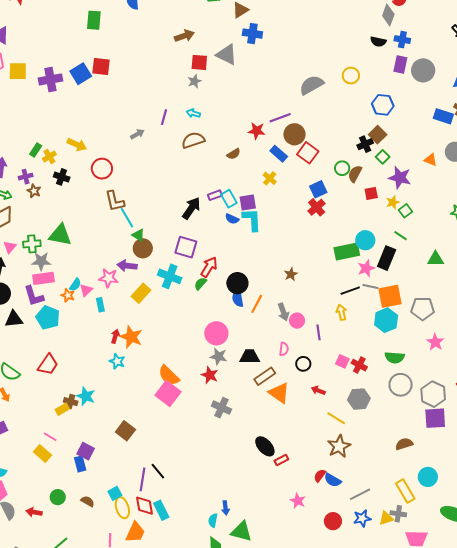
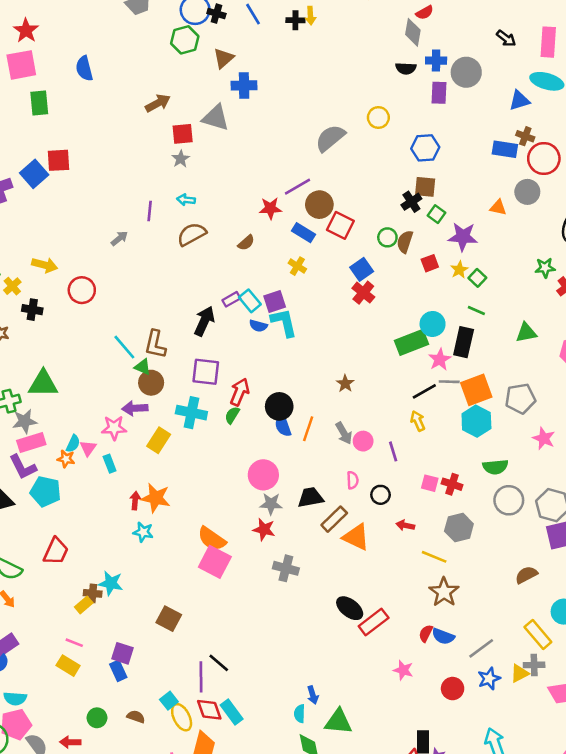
gray circle: (423, 70) -> (466, 72), moved
brown square: (378, 135) -> (425, 187), turned -30
brown L-shape: (115, 201) -> (155, 344), moved, turned 35
red rectangle: (281, 460) -> (374, 622), size x1.6

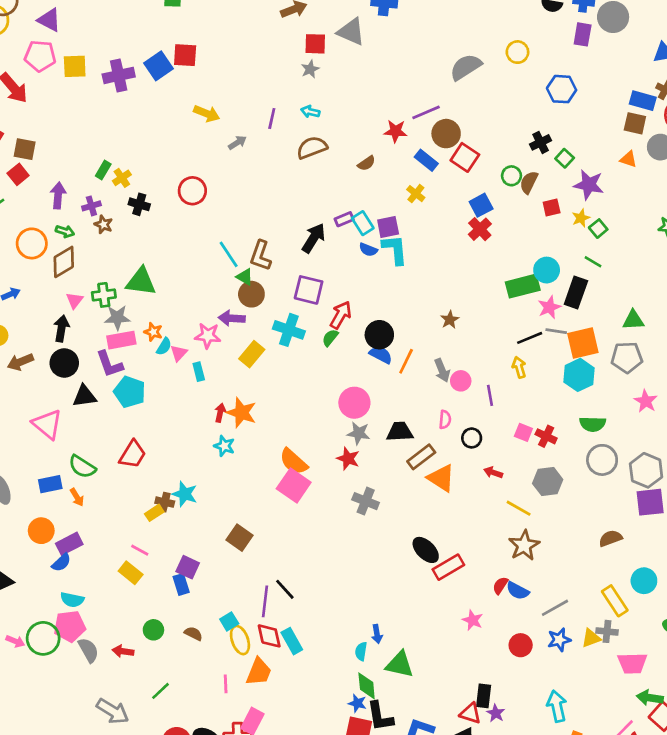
brown square: (425, 187) -> (635, 123), moved
yellow arrow: (45, 265) -> (207, 114), moved
green triangle: (526, 333) -> (633, 320), moved
blue semicircle: (283, 425) -> (381, 355), turned 130
orange star: (66, 459) -> (153, 332), moved

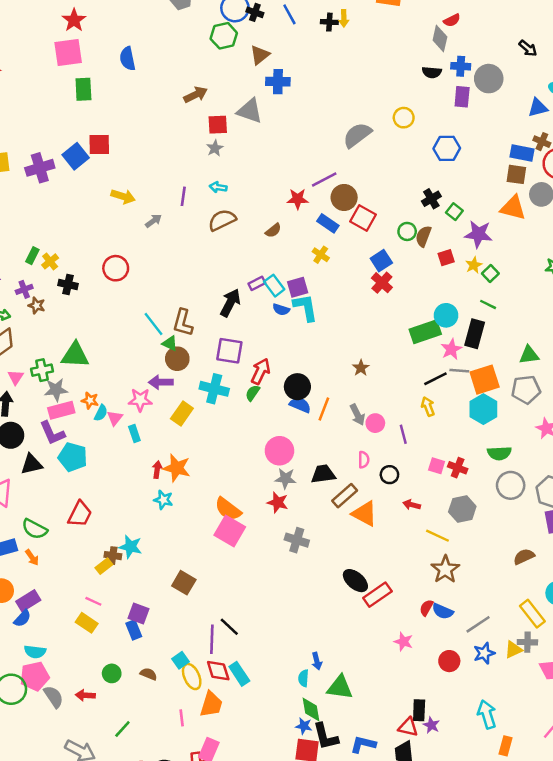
orange triangle: (628, 159) -> (513, 208), size x1.6

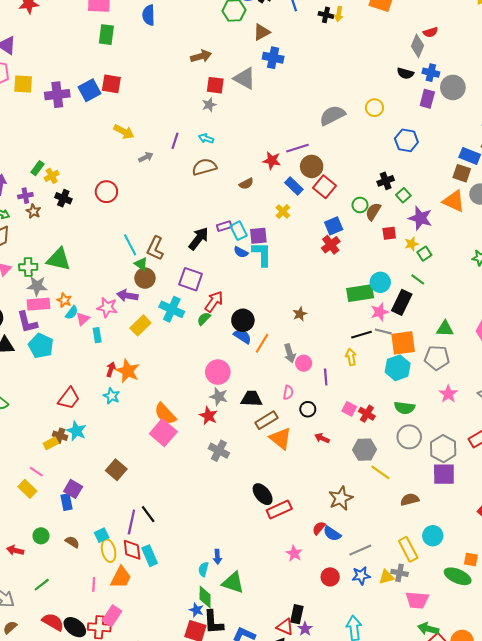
red trapezoid: (80, 514) -> (69, 398), moved
yellow line: (438, 536) -> (380, 472), moved

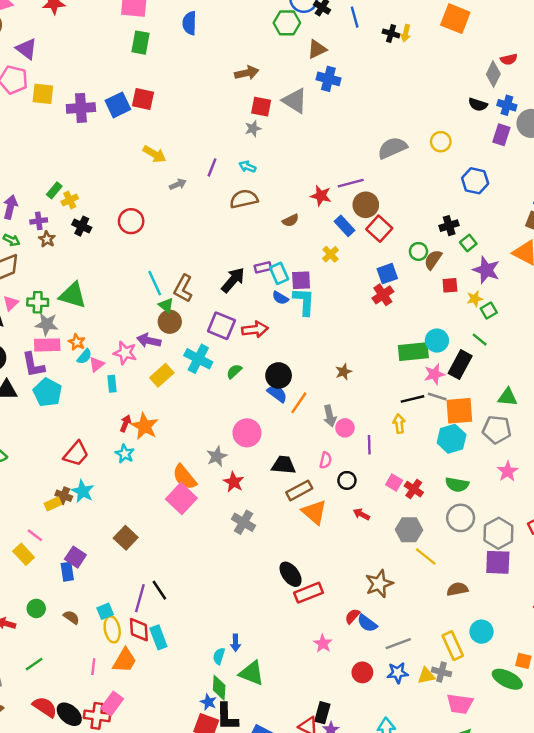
red arrow: (214, 302) -> (255, 329), moved, turned 45
gray star: (219, 397) -> (217, 456), moved, turned 30

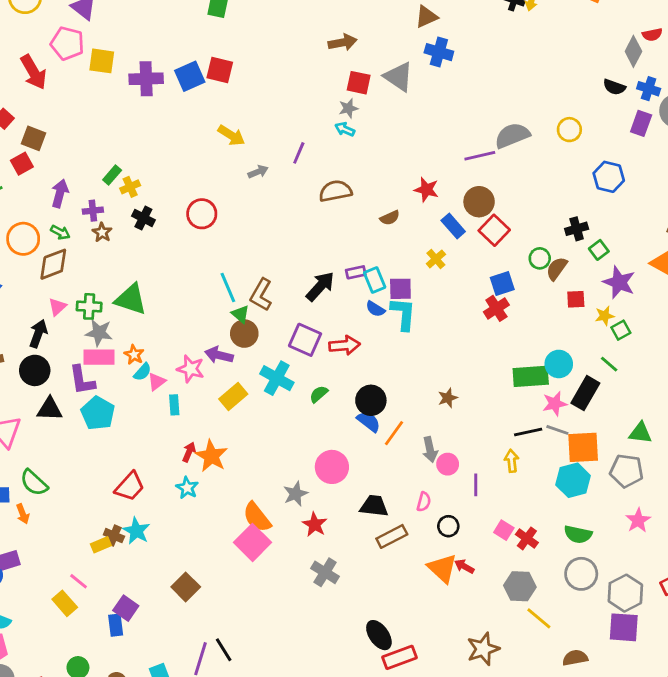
cyan arrow: (247, 167) -> (345, 129), moved
purple line: (351, 183) -> (480, 156), moved
orange triangle: (314, 512) -> (442, 568), moved

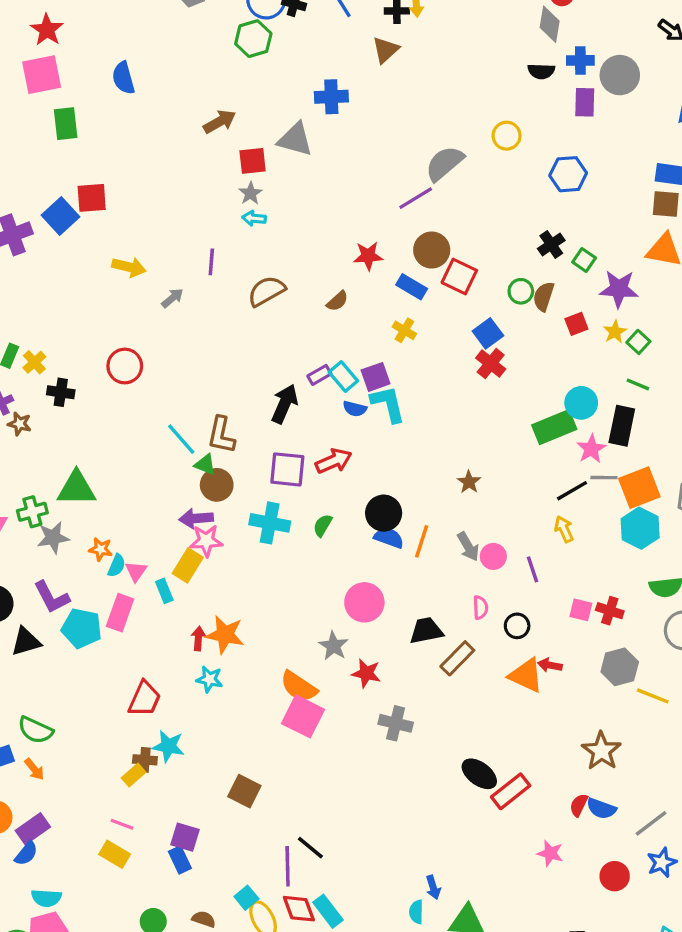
brown triangle: (426, 17) -> (386, 50), moved
pink rectangle: (99, 357) -> (120, 613), moved, turned -52
pink star: (191, 369) -> (206, 541), moved
yellow rectangle: (233, 396) -> (188, 565), moved

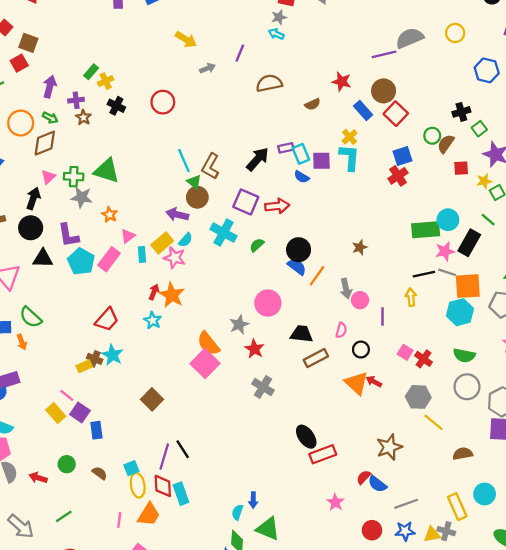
cyan L-shape: (388, 404) -> (350, 157), moved
pink star: (206, 541) -> (175, 258), moved
cyan semicircle: (117, 566) -> (186, 240), moved
purple square: (185, 837) -> (80, 413), moved

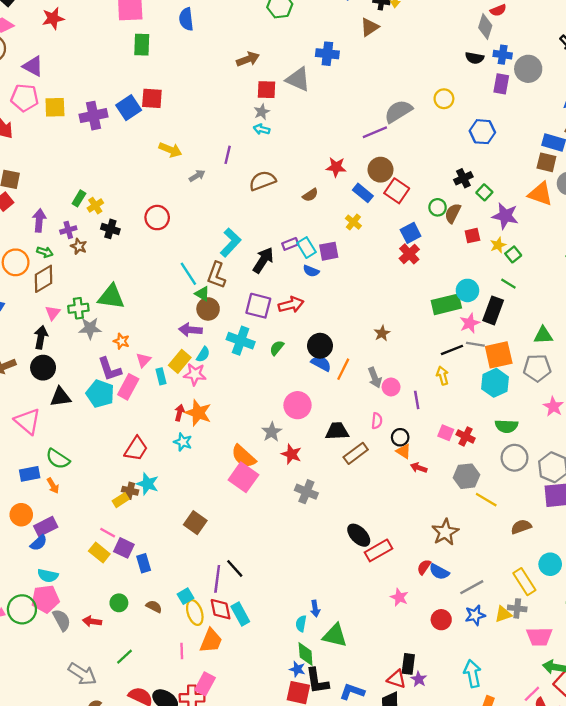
cyan L-shape: (350, 157) -> (231, 242), moved, turned 48
purple L-shape: (68, 235) -> (110, 369), moved
orange triangle: (356, 383) -> (404, 451), moved, size x0.6

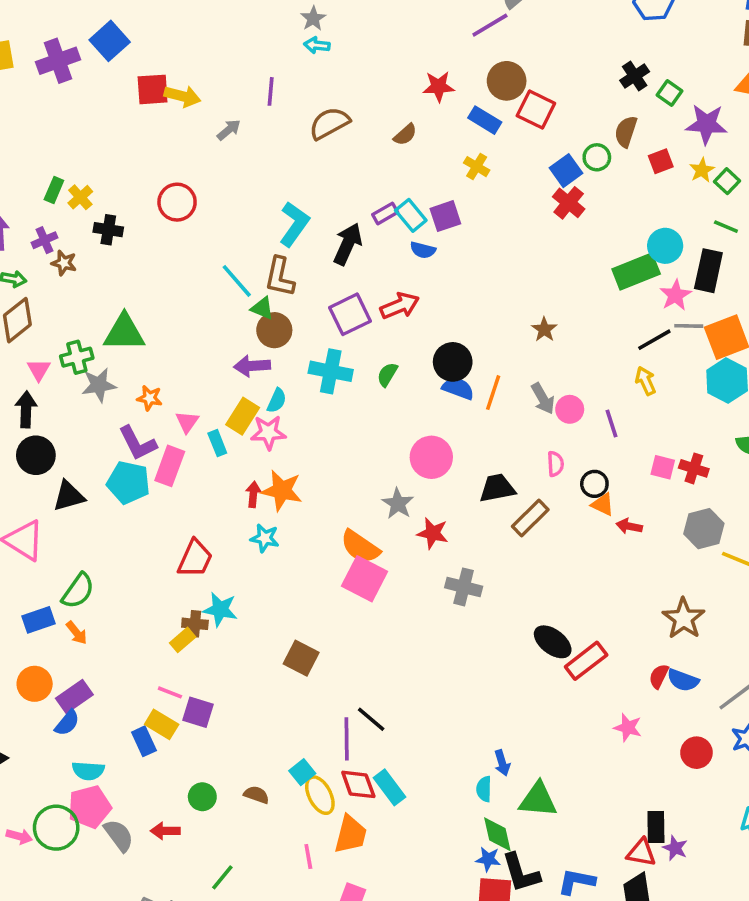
red square: (152, 98) -> (153, 89), moved
green circle: (438, 207) -> (597, 157), moved
purple square: (258, 306) -> (350, 314), turned -32
green semicircle: (58, 459) -> (78, 591), turned -80
blue rectangle: (144, 563) -> (144, 741), moved

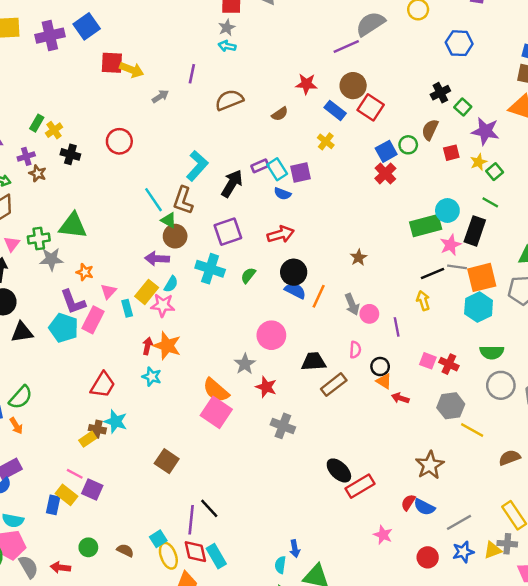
red arrow: (400, 306) -> (281, 234), moved
blue rectangle: (144, 741) -> (53, 505), turned 30

